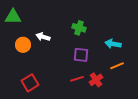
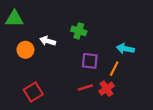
green cross: (79, 28) -> (79, 31), moved
orange line: (117, 66) -> (114, 69), moved, turned -40

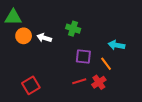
orange circle: (25, 50) -> (24, 36), moved
orange line: (114, 69) -> (106, 64), turned -64

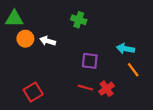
green cross: (73, 29) -> (79, 20), moved
orange line: (106, 64) -> (133, 70), moved
red line: (79, 81) -> (85, 88), turned 32

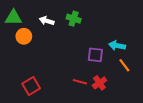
white arrow: (48, 41) -> (47, 21), moved
purple square: (90, 61) -> (95, 55), moved

